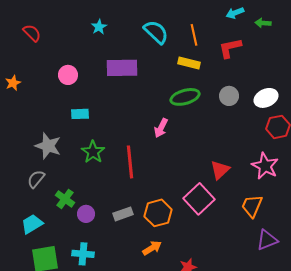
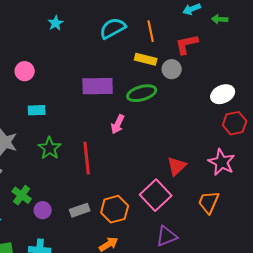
cyan semicircle: (156, 32) -> (113, 28), turned -72
purple rectangle: (122, 68) -> (98, 86), moved
gray circle: (229, 96) -> (172, 69), moved
purple triangle: (267, 240) -> (167, 236), moved

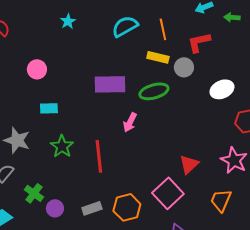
white ellipse: (223, 94) -> (222, 89), moved

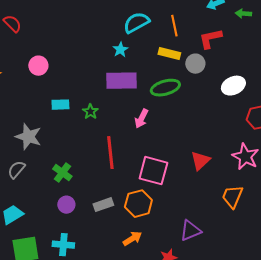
cyan star: (68, 21) -> (120, 50), moved
pink circle: (37, 69) -> (38, 66), moved
green star: (62, 146) -> (90, 112), moved, size x0.7
green cross: (34, 193) -> (62, 173), moved
pink square: (168, 193) -> (153, 171), moved, turned -32

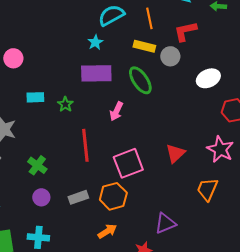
green ellipse: (165, 88) -> (140, 80), turned 72
pink square: (153, 171) -> (128, 163), turned -36

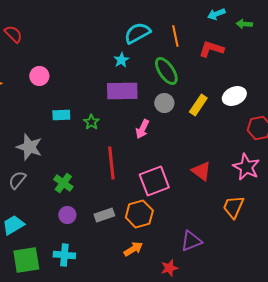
red L-shape: (185, 31) -> (211, 49), turned 30
yellow rectangle: (144, 46) -> (198, 105), moved, turned -70
gray circle: (170, 56) -> (164, 103), moved
green ellipse: (140, 80) -> (166, 71), moved
red triangle: (175, 153) -> (201, 171), turned -40

